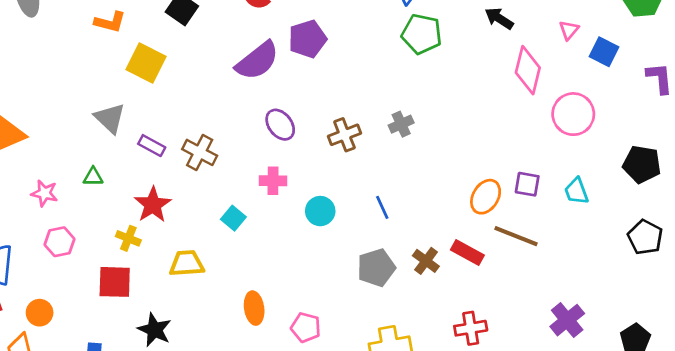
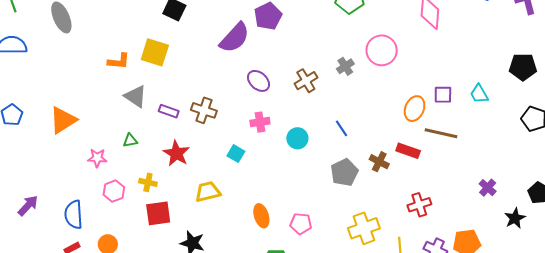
orange L-shape: (110, 22) -> (119, 61), moved
pink circle: (573, 114) -> (382, 50), moved
yellow cross: (128, 238) -> (148, 182), moved
purple cross: (567, 320) -> (488, 188), size x0.7

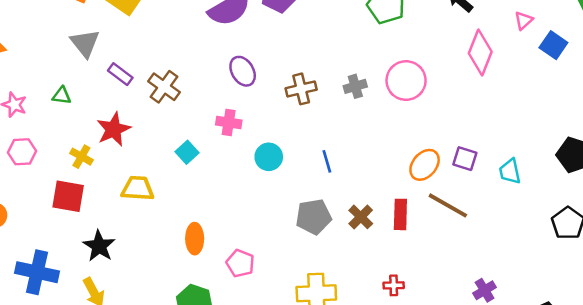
red rectangle: (408, 151) -> (400, 214), turned 55
yellow cross: (148, 182) -> (81, 157), moved
red cross: (419, 205) -> (394, 285), size x0.7

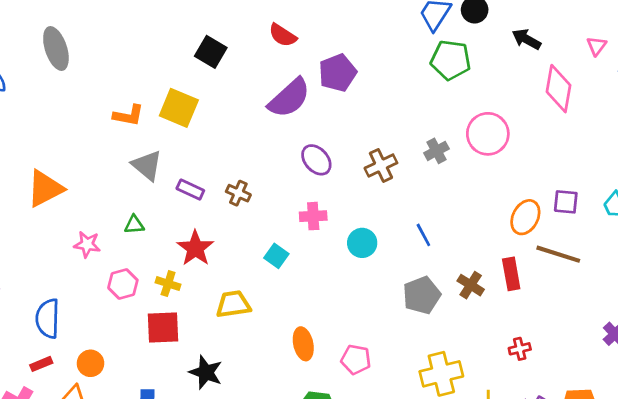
brown cross: (164, 87) -> (238, 193), size x0.7
pink hexagon: (22, 152) -> (123, 284), moved

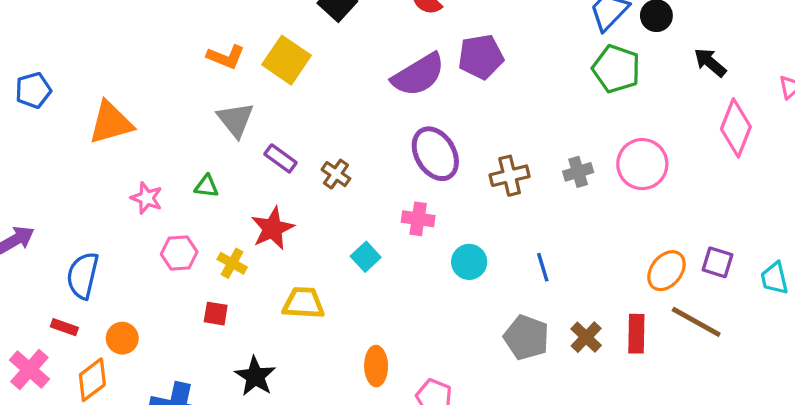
purple ellipse: (316, 160) -> (435, 154), size x1.4
gray pentagon: (422, 295) -> (526, 337), turned 30
red square: (163, 328) -> (216, 314), size x0.6
red rectangle: (41, 364) -> (64, 327), turned 30

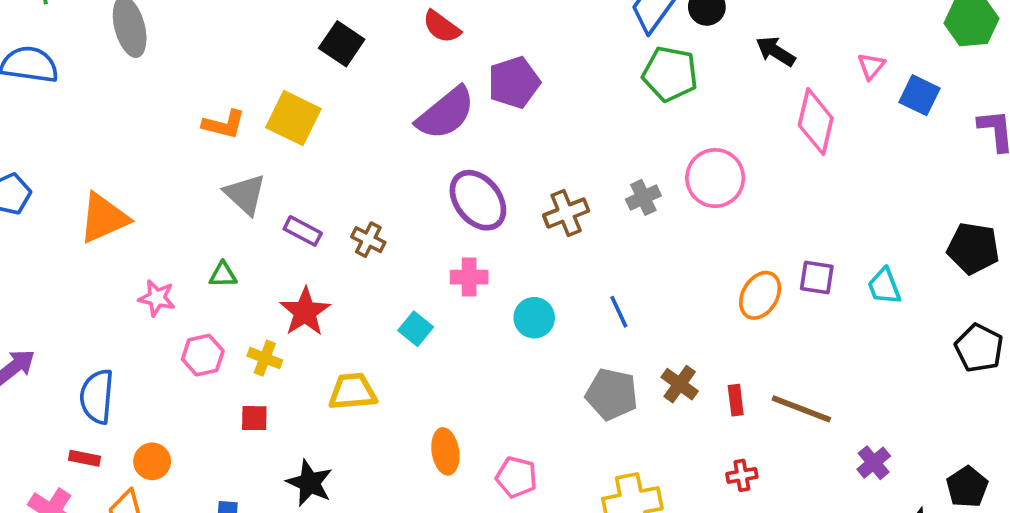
brown line: (696, 322) -> (801, 409), moved
red rectangle: (636, 334) -> (736, 400), moved, size x0.7

